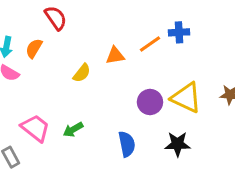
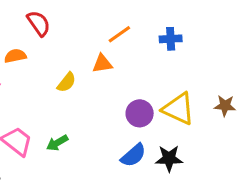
orange line: (150, 44) -> (119, 34), moved
orange semicircle: (34, 48) -> (15, 56), turned 48
blue semicircle: (127, 144) -> (133, 155), moved, turned 60

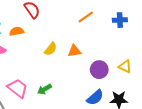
orange triangle: (102, 64) -> (74, 51), moved
yellow triangle: (178, 109) -> (125, 67), size x0.6

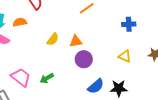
blue cross: (120, 20) -> (129, 24), moved
purple circle: (99, 70) -> (84, 59), moved

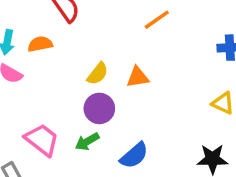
purple circle: (84, 59) -> (99, 108), moved
blue semicircle: (96, 86) -> (134, 155), moved

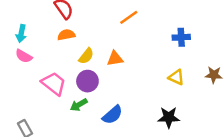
orange semicircle: (40, 44) -> (66, 35), moved
pink trapezoid: (42, 140) -> (54, 84), moved

